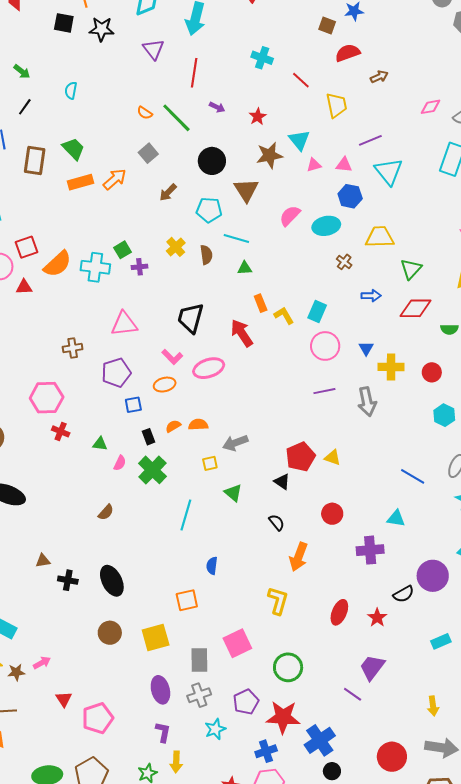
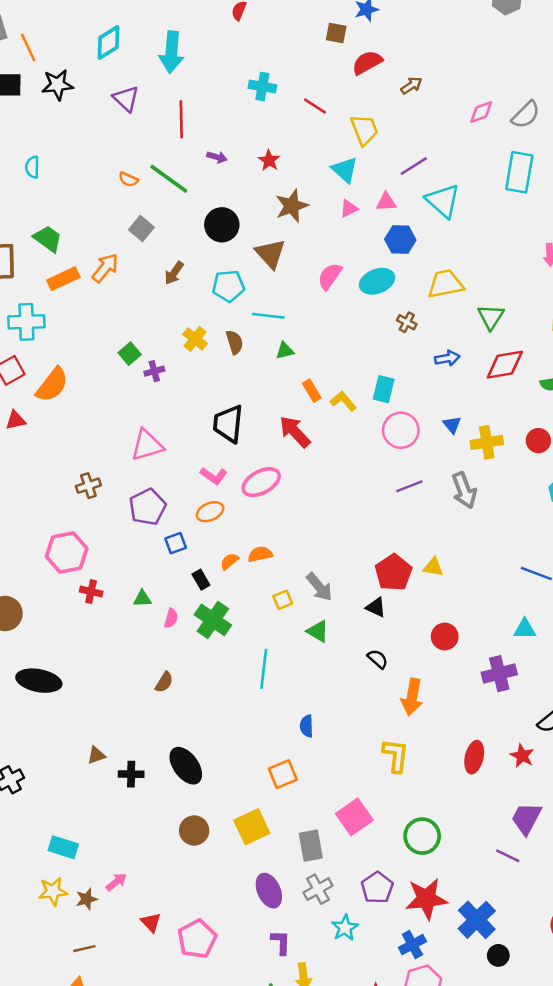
cyan triangle: (299, 140) -> (345, 170), moved
cyan cross: (95, 267) -> (26, 322), moved
gray arrow: (235, 443) -> (319, 587), moved, turned -100

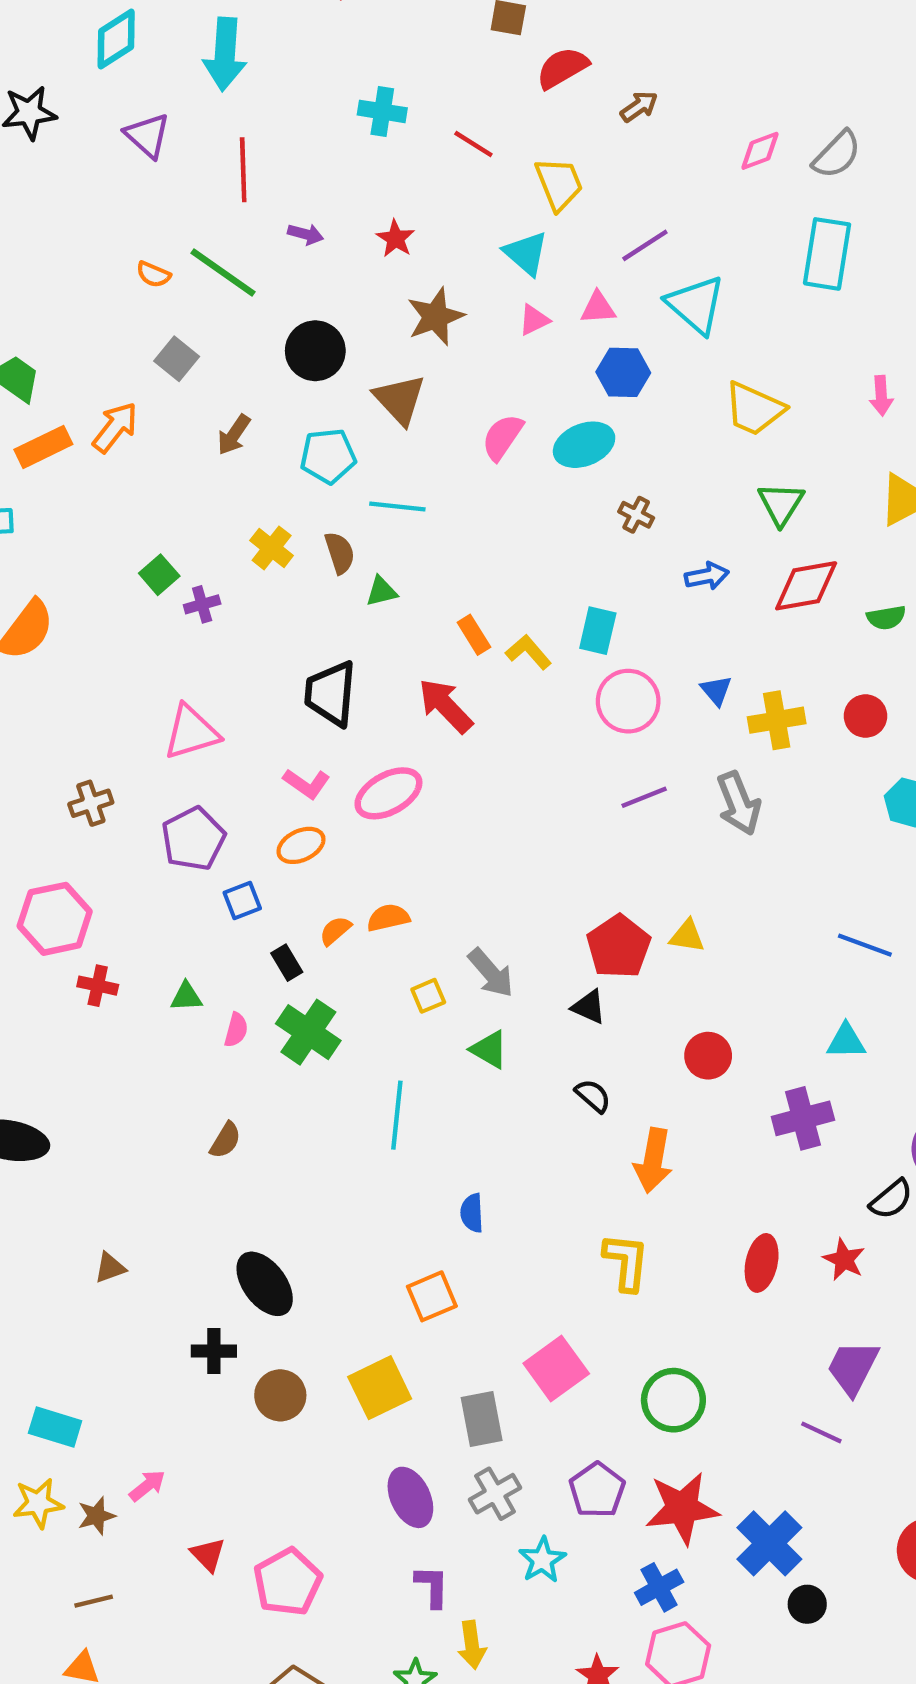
yellow trapezoid: (446, 284) -> (754, 409), moved, turned -144
green triangle: (285, 351) -> (381, 591), moved
black cross: (131, 774) -> (214, 1351), moved

